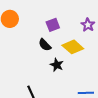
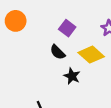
purple square: (53, 25) -> (67, 28), turned -32

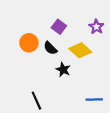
orange circle: (16, 21) -> (29, 43), moved

